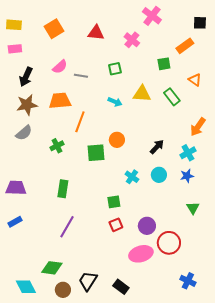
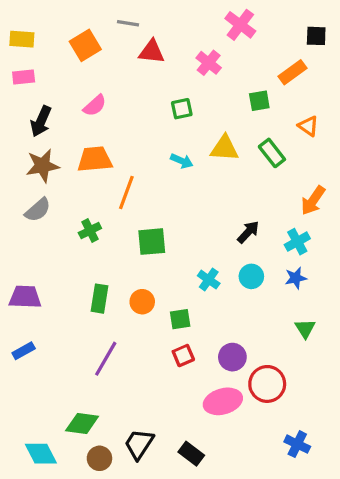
gray line: (81, 76) -> (128, 23), moved
orange circle: (117, 140) -> (142, 302), moved

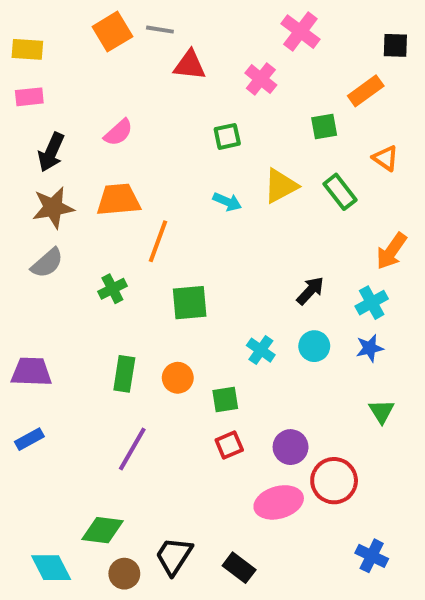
orange square: (85, 45) -> (112, 32), moved
yellow triangle: (224, 148) -> (281, 186), turned -32

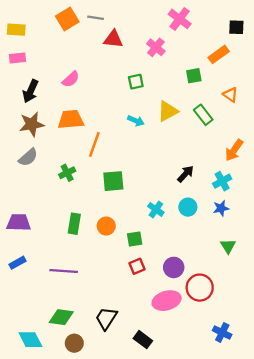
purple line: (132, 449) -> (64, 271), moved, turned 64
black trapezoid: (174, 556) -> (106, 318), moved

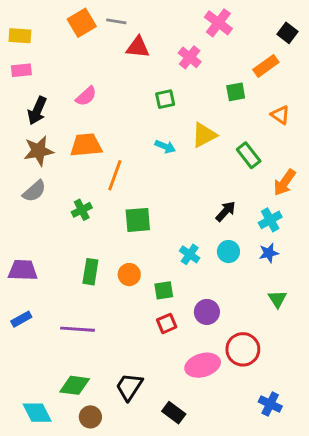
black square: (236, 27) -> (287, 33), turned 35
green rectangle: (203, 115) -> (249, 155), moved
purple circle: (174, 267) -> (207, 312), moved

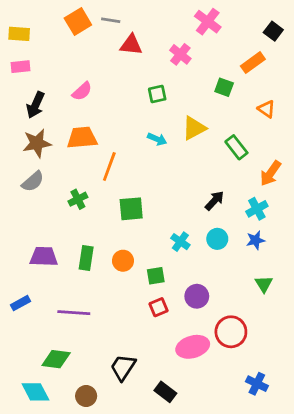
green square: (236, 92) -> (224, 87), turned 30
purple trapezoid: (23, 270) -> (44, 257), moved
green diamond: (75, 385) -> (56, 359), moved

